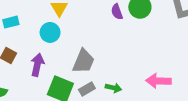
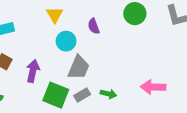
purple semicircle: (117, 12) -> (94, 26), moved
cyan circle: (50, 32) -> (66, 41), moved

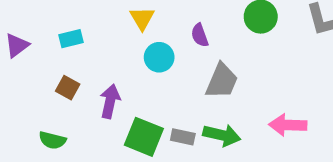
gray trapezoid: (79, 67) -> (222, 81), moved
green arrow: (108, 94) -> (222, 135), size x1.5
gray rectangle: (82, 95) -> (183, 137), turned 42

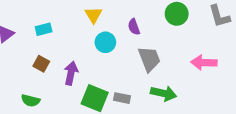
gray trapezoid: (222, 81) -> (149, 59), turned -44
pink arrow: (288, 125) -> (204, 62), moved
green arrow: (222, 135) -> (164, 93), moved

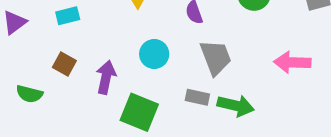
cyan circle: (105, 42) -> (154, 54), moved
gray rectangle: (122, 98) -> (197, 97), moved
green semicircle: (31, 100) -> (29, 94), moved

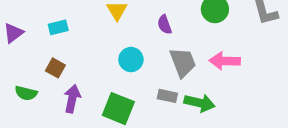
pink arrow: (292, 62) -> (225, 61), moved
purple arrow: (106, 77) -> (72, 99), moved

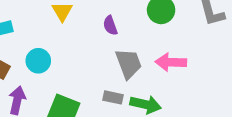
cyan circle: (131, 60) -> (38, 61), moved

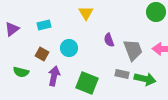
purple semicircle: (110, 25) -> (109, 40), moved

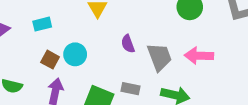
brown square: (42, 54) -> (50, 60), moved
gray rectangle: (122, 74) -> (130, 89), moved

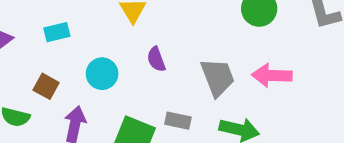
purple semicircle: (128, 44) -> (156, 59), moved
brown square: (50, 60) -> (46, 86), moved

